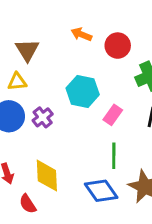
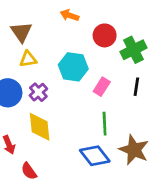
red circle: (118, 46) -> (105, 35), moved
yellow triangle: (17, 82) -> (28, 59), moved
yellow diamond: (47, 176) -> (40, 127), moved

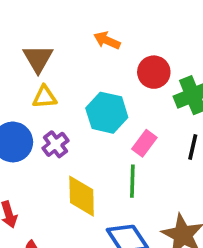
green line: (105, 124) -> (132, 181), moved
yellow diamond: (40, 127) -> (82, 196), moved

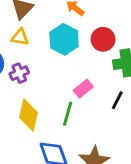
cyan hexagon: (107, 113) -> (64, 39), moved

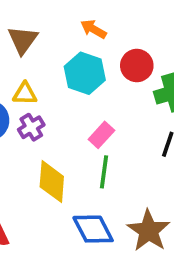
yellow triangle: (20, 37) -> (25, 94), moved
pink rectangle: (83, 89) -> (101, 135), moved

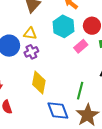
pink rectangle: (101, 135) -> (81, 46), moved
green line: (104, 172) -> (80, 91), moved

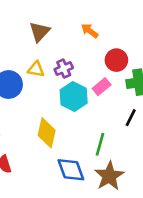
cyan hexagon: (64, 26) -> (74, 96), moved
purple cross: (31, 52) -> (64, 69), moved

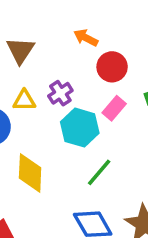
red circle: (116, 60) -> (112, 67), moved
yellow diamond: (47, 133) -> (30, 173), moved
green line: (100, 144) -> (99, 172), moved, turned 35

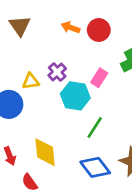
brown triangle: (20, 50) -> (20, 26), moved
red circle: (112, 67) -> (99, 30), moved
yellow diamond: (30, 173) -> (45, 152), moved

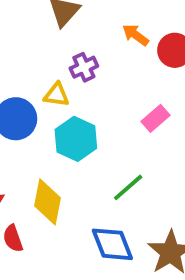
purple cross: (57, 72) -> (84, 67), moved
cyan hexagon: (75, 96) -> (76, 139), moved

